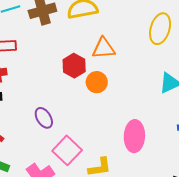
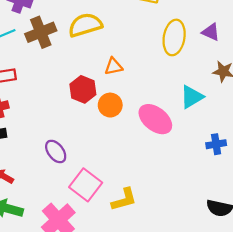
orange triangle: (104, 48) -> (114, 66), size x0.7
pink ellipse: (134, 136) -> (155, 119), moved, turned -48

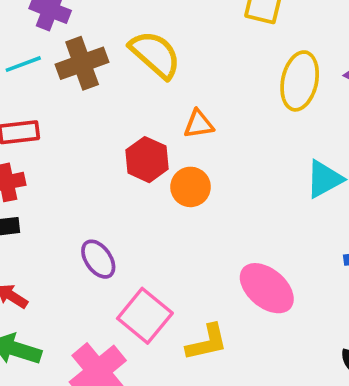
yellow semicircle: (85, 25) -> (155, 54), turned 56
pink ellipse: (155, 119) -> (267, 288), moved

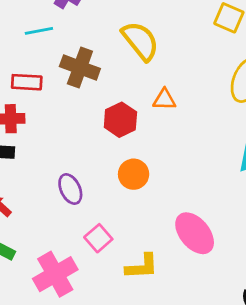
brown cross: (82, 63) -> (80, 68), moved, turned 30
orange circle: (191, 187) -> (134, 174), moved
pink square: (145, 316) -> (98, 238), size x0.7

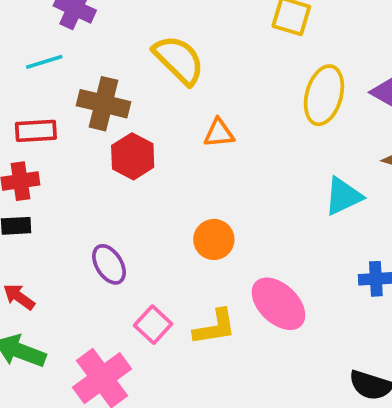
red hexagon: (120, 120) -> (133, 156), moved
orange circle: (134, 174) -> (214, 239), moved
yellow L-shape: (142, 267) -> (215, 327), moved

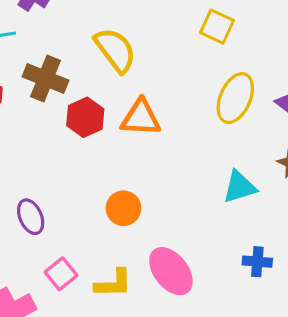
orange triangle: (219, 133) -> (141, 118), size x1.5
red hexagon: (133, 156) -> (85, 117), moved

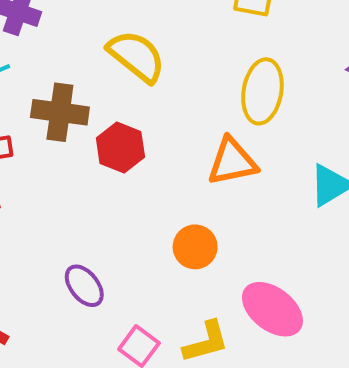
yellow ellipse: (235, 98) -> (262, 91), moved
orange triangle: (141, 118) -> (232, 162), moved

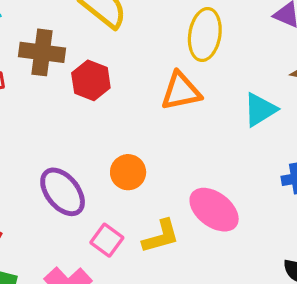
orange circle: (195, 247) -> (128, 172), moved
purple ellipse: (84, 286) -> (63, 192), size x1.4

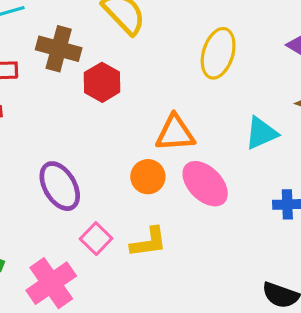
orange triangle: (181, 91) -> (175, 133), moved
orange circle: (128, 172) -> (148, 177), moved
pink ellipse: (214, 210) -> (205, 184), moved

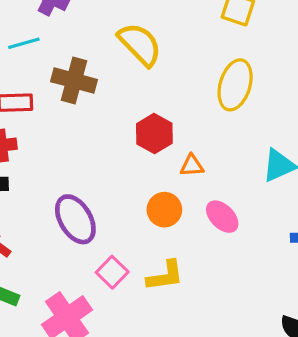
red hexagon: (102, 82) -> (154, 134), moved
orange triangle: (175, 133) -> (192, 166), size x0.6
pink ellipse: (205, 184) -> (222, 217), size x0.7

